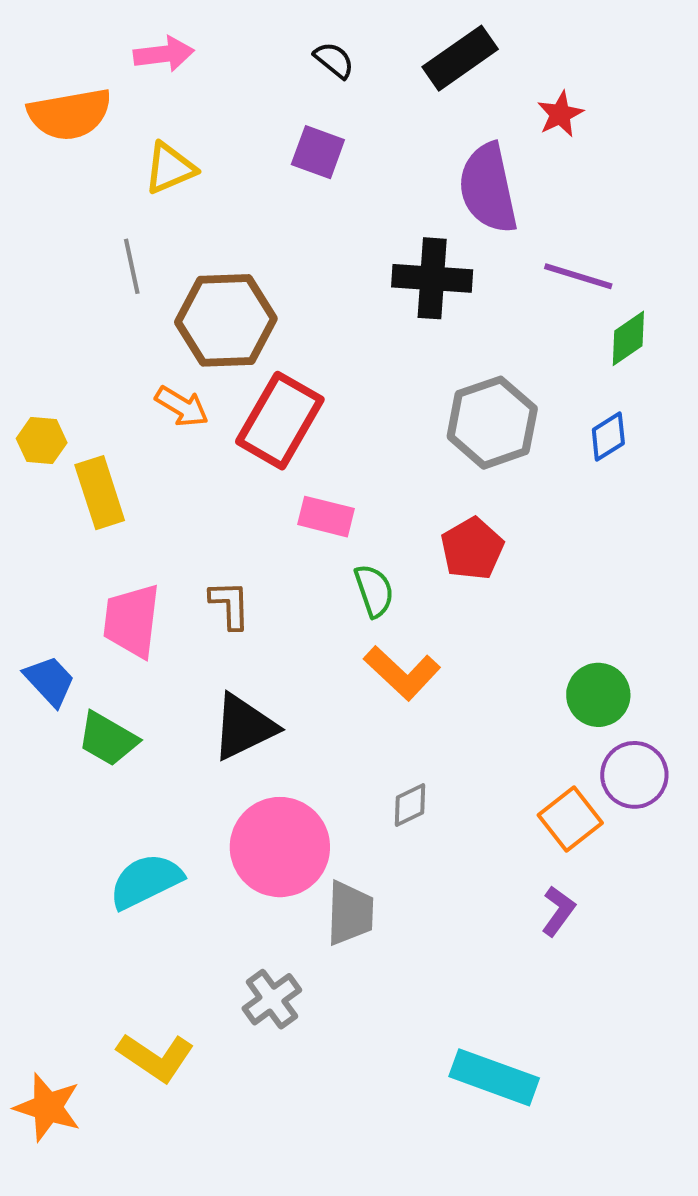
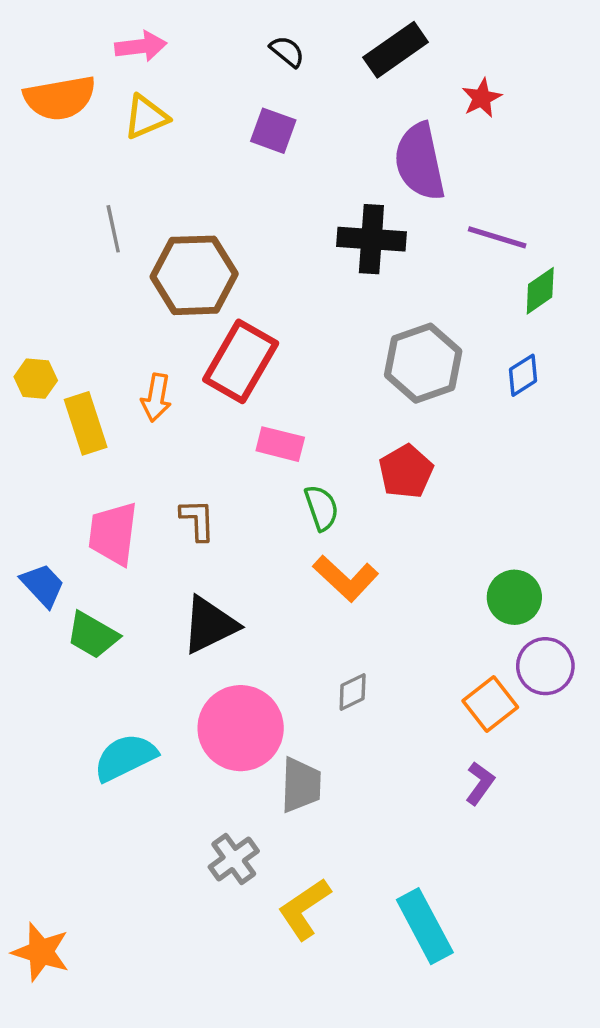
yellow triangle: (170, 168) -> (146, 117), moved
orange arrow: (182, 406) -> (156, 398), moved, turned 69
yellow L-shape: (156, 1057) -> (304, 909), moved, turned 112
cyan rectangle: (494, 1077) -> (425, 926), turned 42

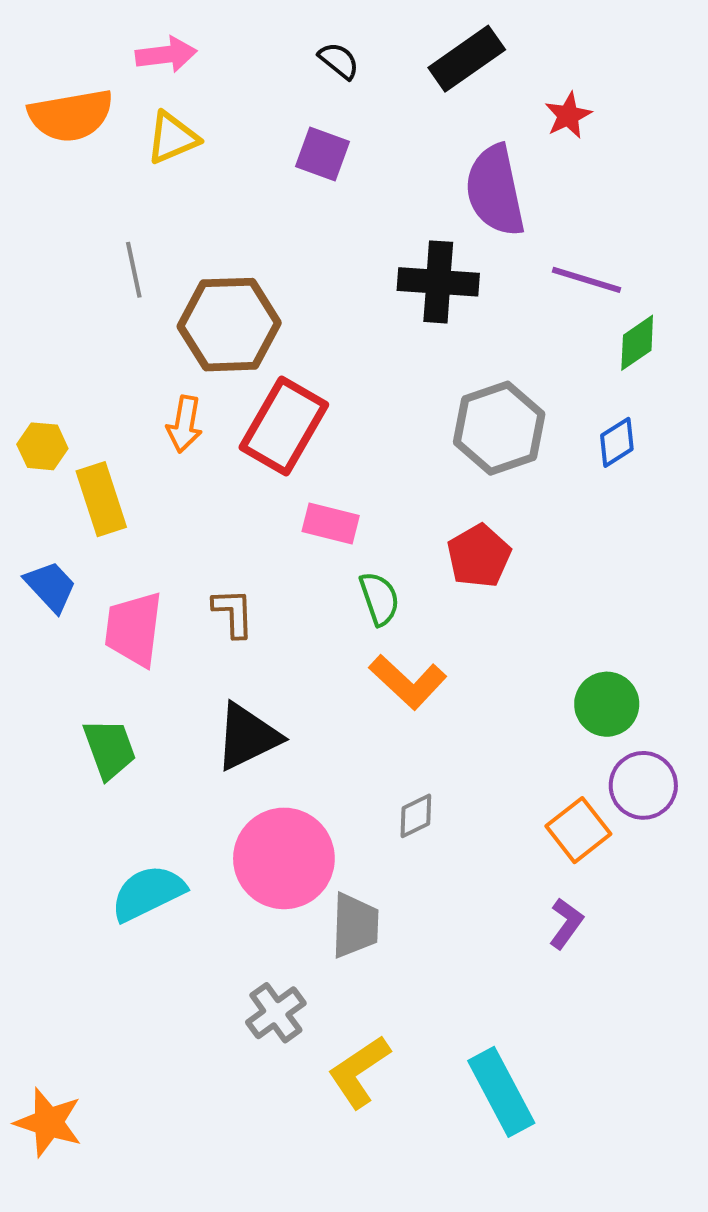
orange arrow: (156, 398) -> (184, 424), moved
blue trapezoid: (43, 585) -> (51, 586), moved
green trapezoid: (93, 635) -> (109, 749), turned -140

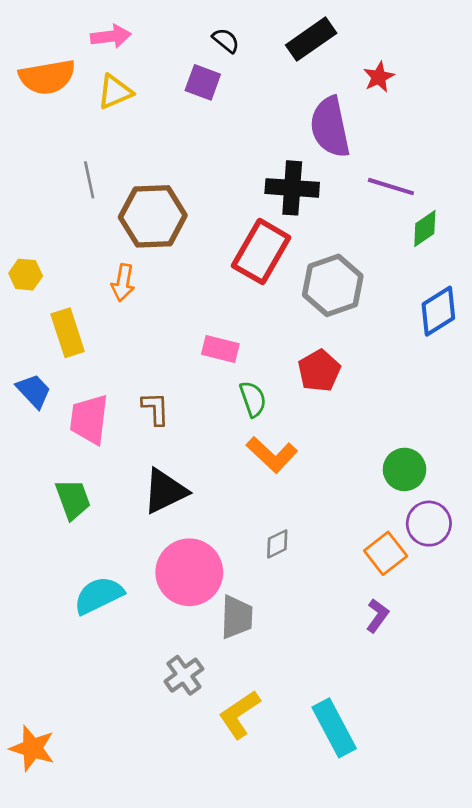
purple square: (323, 154) -> (203, 82), moved
red rectangle: (284, 426) -> (261, 252), moved
blue diamond: (617, 442) -> (438, 311), moved, size x1.5
yellow hexagon: (42, 446) -> (26, 275), moved

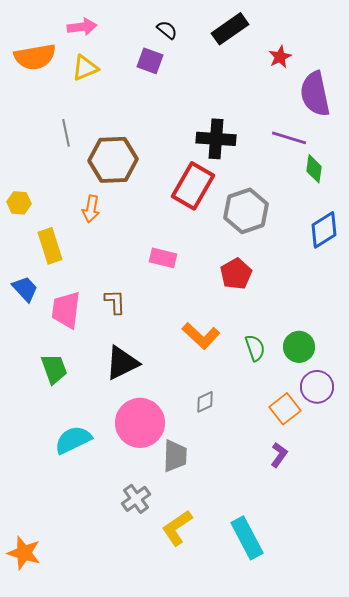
purple semicircle: (330, 127) -> (315, 94), moved
green diamond: (425, 229) -> (314, 169), turned -48
green semicircle: (253, 399) -> (255, 348), moved

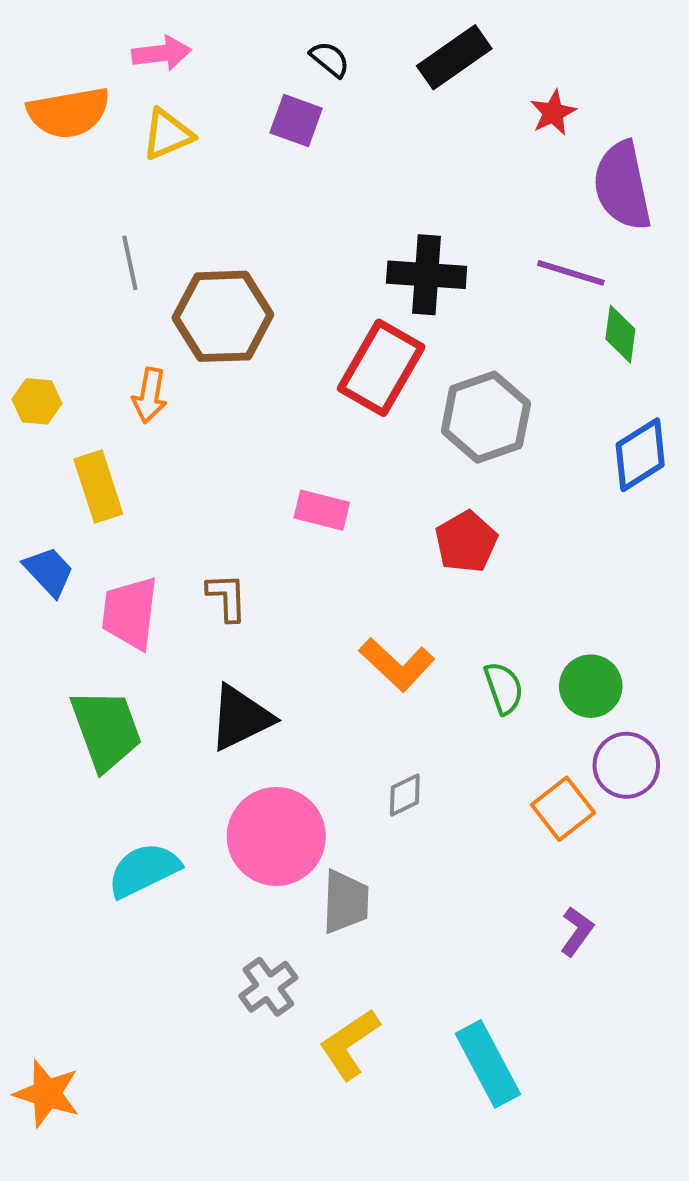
orange arrow: (91, 209) -> (150, 395), moved
green trapezoid: (54, 369) -> (106, 730), size x1.4
purple L-shape: (279, 455) -> (577, 931), moved

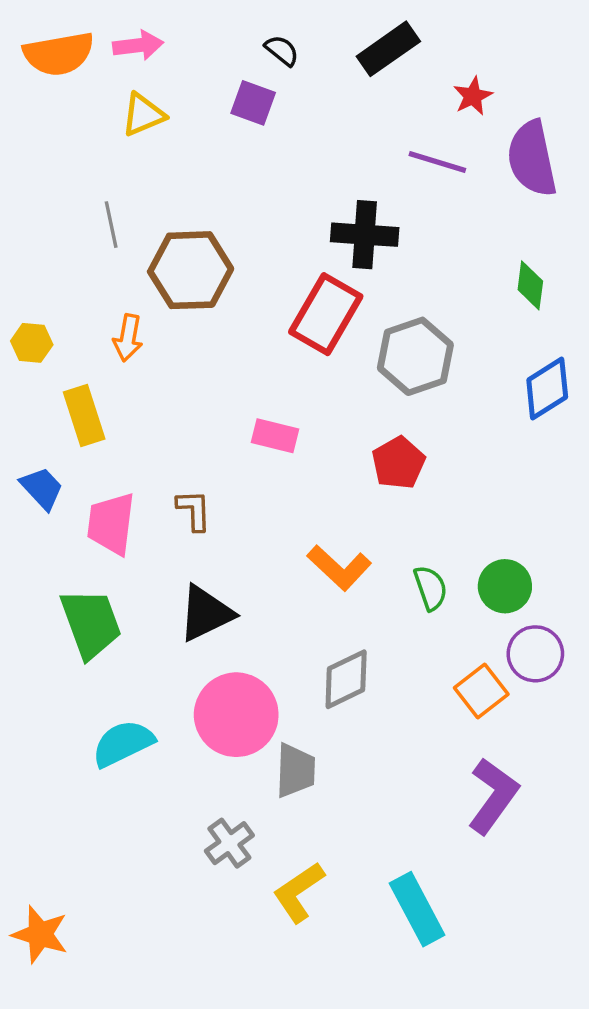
orange semicircle: (69, 113) -> (59, 54), moved
purple line: (571, 273) -> (437, 162), moved
gray diamond: (405, 795) -> (346, 679), size x1.6
purple L-shape: (577, 931) -> (493, 796), size x1.8

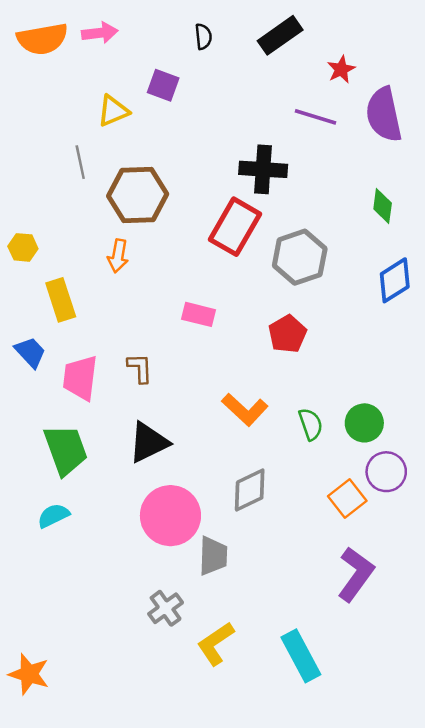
black semicircle: (282, 50) -> (203, 37), turned 45
purple square: (253, 103) -> (163, 85), moved
yellow triangle: (143, 115) -> (113, 111), moved
orange arrow: (128, 338) -> (118, 256), moved
cyan semicircle: (123, 743) -> (53, 516), moved, size x0.7

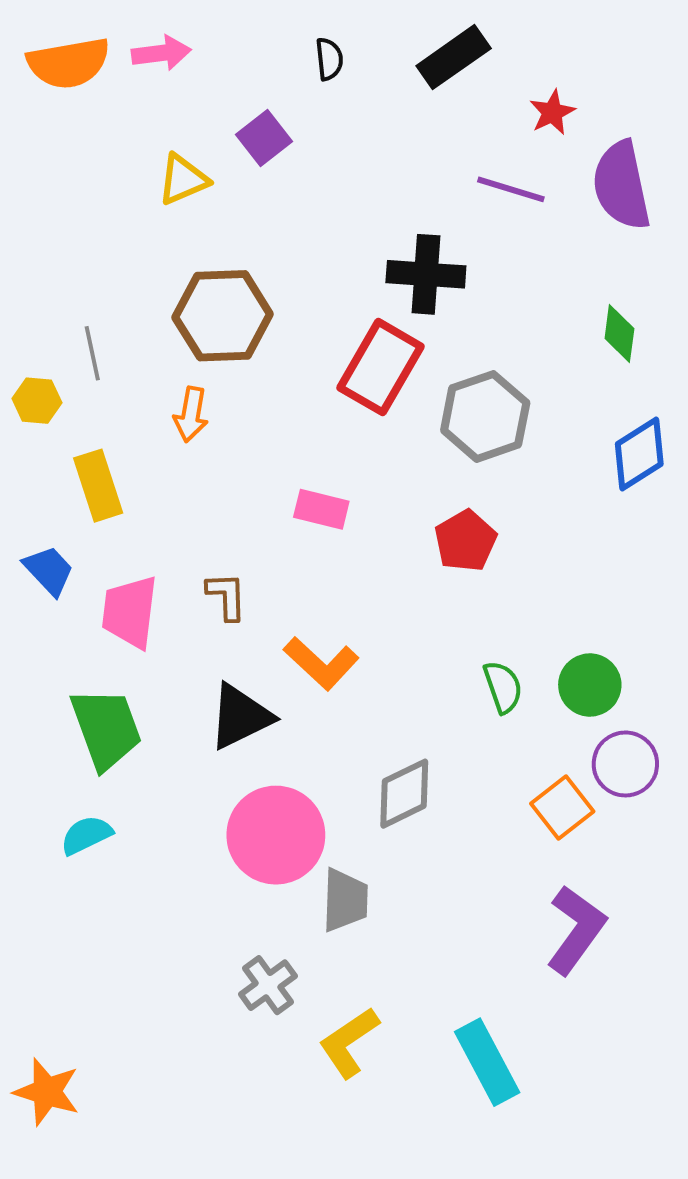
purple square: (163, 85) -> (264, 138), turned 32
gray line: (80, 162) -> (92, 353), moved
orange L-shape: (245, 410) -> (321, 663), moved

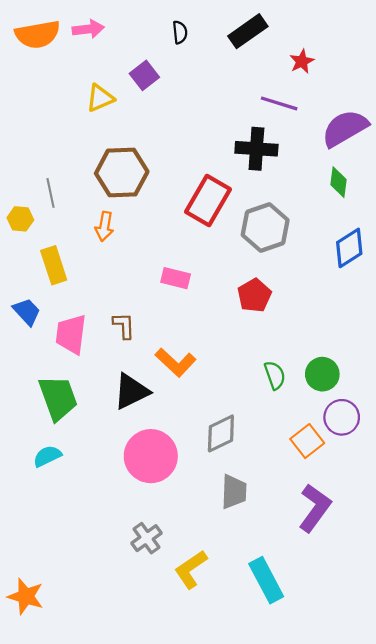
purple semicircle: (621, 185) -> (345, 128), moved, turned 72
black cross: (426, 274) -> (256, 149), moved
gray trapezoid: (345, 900) -> (234, 492), moved

